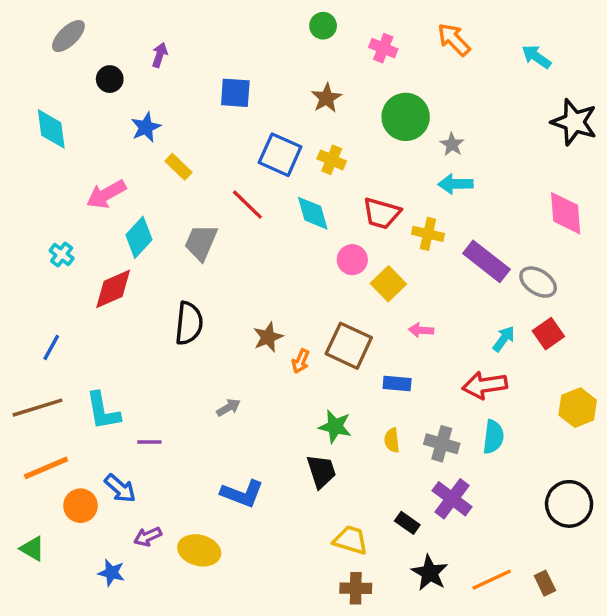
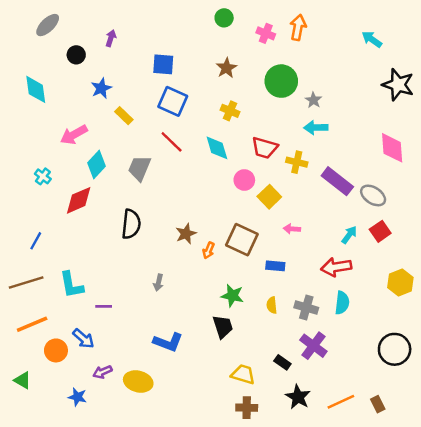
orange arrow: (454, 39) -> (298, 27), moved, turned 55
blue square: (280, 155) -> (173, 101), moved
gray arrow: (228, 408) -> (158, 283), turned 133

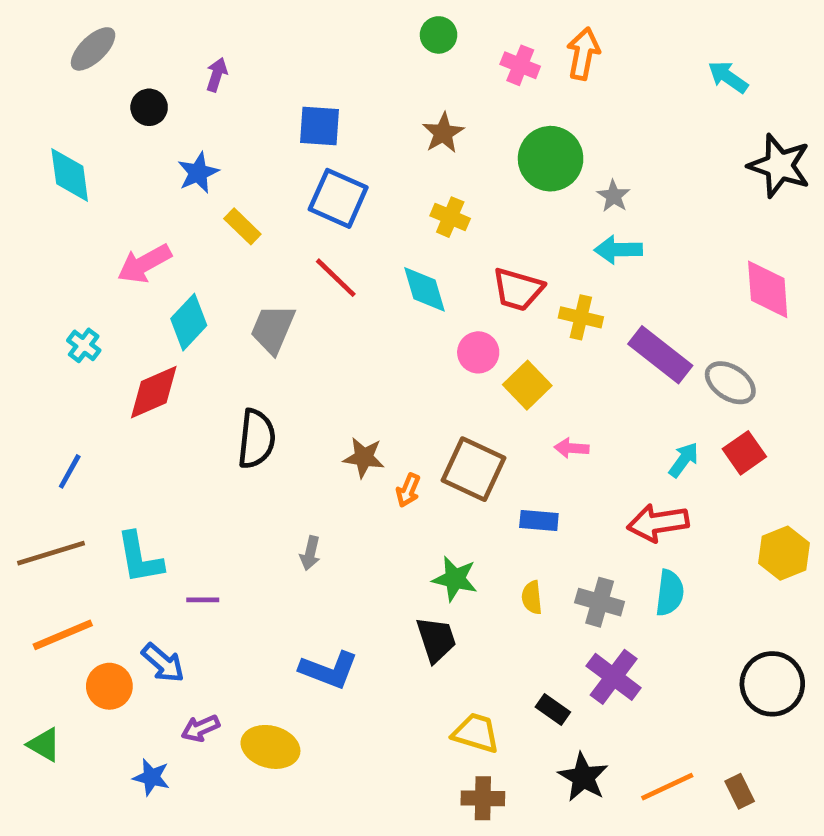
brown star: (186, 234) -> (364, 457), turned 30

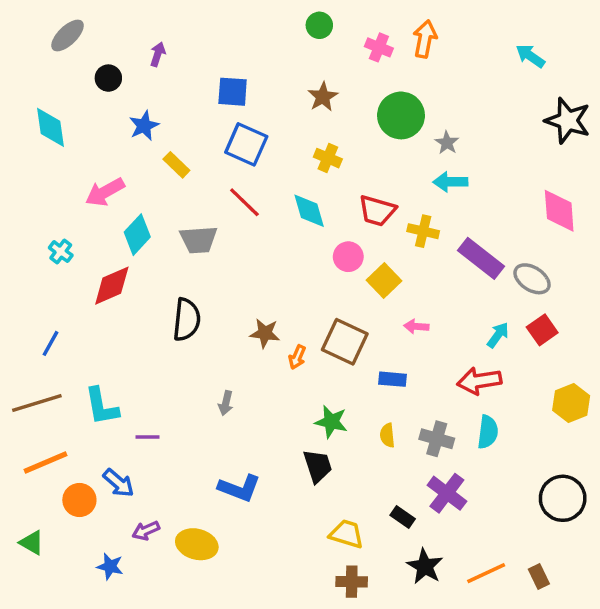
gray trapezoid: (273, 329) -> (199, 240), turned -117

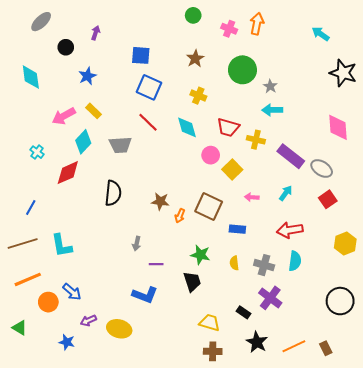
yellow rectangle: (176, 165) -> (94, 111), moved
cyan arrow: (498, 335) -> (286, 193), moved
purple line: (147, 437) -> (156, 264), moved

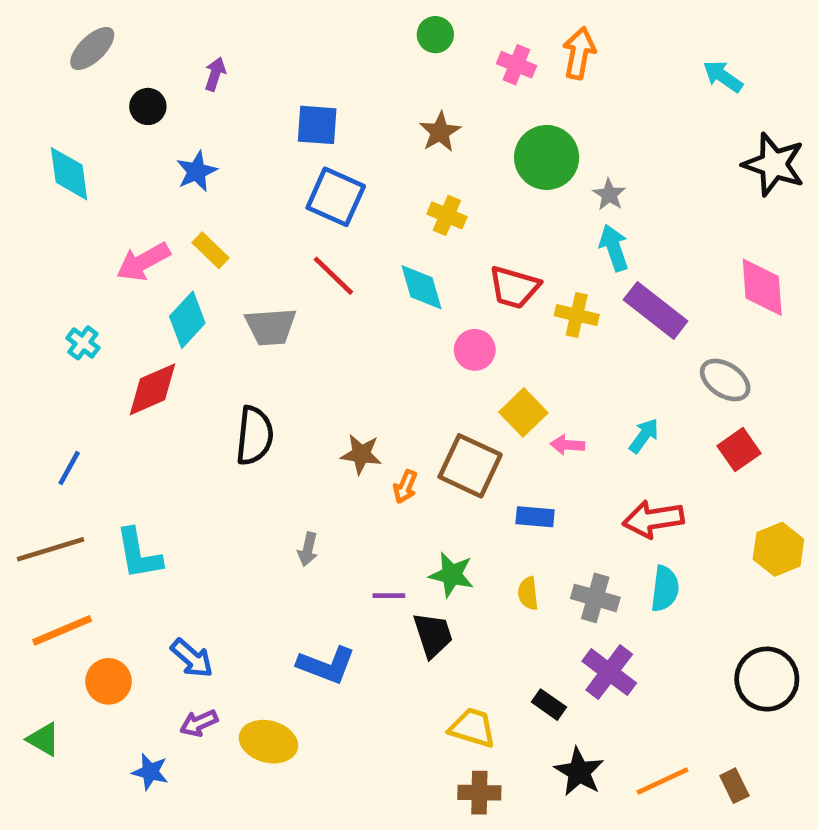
cyan arrow: (272, 110) -> (614, 248), turned 72
purple rectangle: (291, 156) -> (656, 310), moved
yellow square: (232, 170) -> (523, 412), moved
purple line: (156, 264) -> (389, 596), moved
blue arrow: (72, 292) -> (192, 658), moved

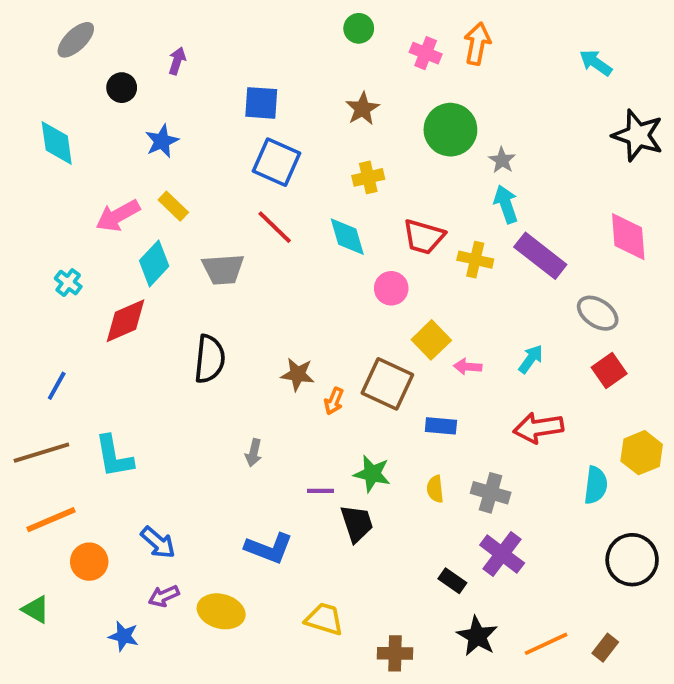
yellow cross: (447, 215) -> (368, 177), turned -36
cyan semicircle: (665, 589) -> (596, 485), moved
yellow trapezoid: (472, 728) -> (324, 619), moved
brown rectangle: (734, 786) -> (605, 648), turned 64

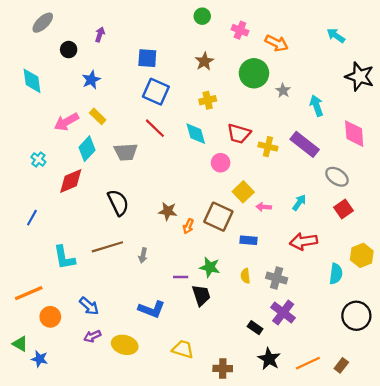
orange arrow: (477, 44) -> (277, 43), moved, turned 105
cyan arrow: (506, 204) -> (316, 106), moved
black semicircle: (210, 359) -> (118, 203), turned -32
brown line: (41, 453) -> (107, 247), moved
blue star: (124, 636) -> (40, 359), moved

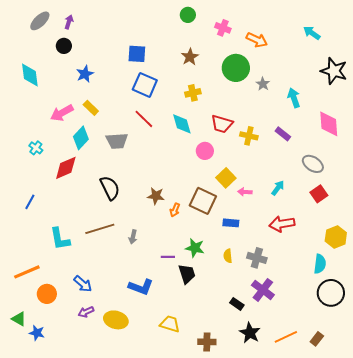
purple arrow: (100, 34) -> (69, 22), moved
purple rectangle: (305, 144) -> (283, 134), size x0.6
cyan semicircle: (336, 274) -> (320, 264), moved

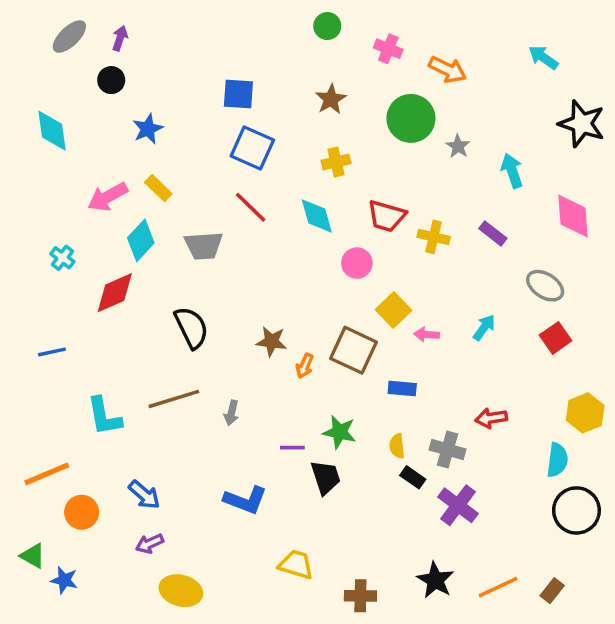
blue line: (30, 202) -> (52, 352), turned 49
red arrow: (282, 224) -> (491, 418), moved, size x0.7
black rectangle: (237, 304) -> (413, 477), moved
yellow ellipse: (116, 320) -> (181, 591), moved

